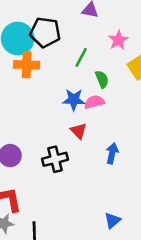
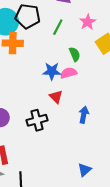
green line: (81, 57) -> (58, 27), moved

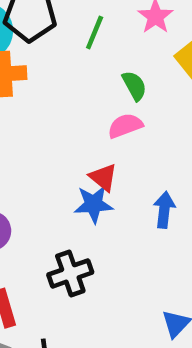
blue star: (52, 71) -> (94, 204), moved
black cross: (37, 120) -> (70, 273), moved

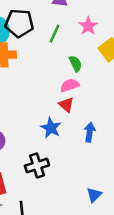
red triangle: (103, 177) -> (66, 105), moved
blue star: (94, 204) -> (51, 128), turned 30

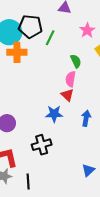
green line: (54, 34) -> (50, 38), moved
pink semicircle: (70, 85) -> (71, 79), turned -63
blue star: (51, 128) -> (54, 114), turned -30

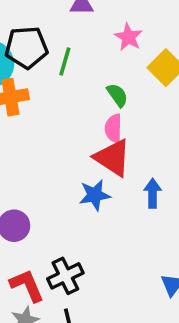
red triangle: (67, 95) -> (113, 158), size x1.6
black cross: (42, 145) -> (65, 276), moved

